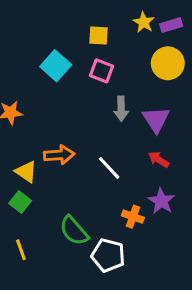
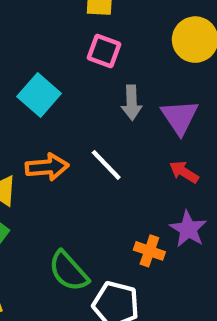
cyan square: (56, 66) -> (39, 95), moved
white line: (109, 168) -> (106, 165), moved

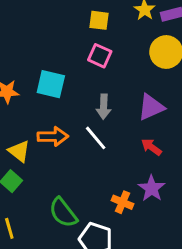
cyan square: (39, 95) -> (51, 84), turned -32
gray arrow: (132, 103) -> (104, 107), moved
purple triangle: (180, 117) -> (151, 107), turned 36

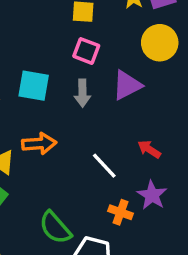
gray arrow: (104, 107) -> (82, 93), moved
purple triangle: (151, 107) -> (127, 85), moved
white line: (96, 138) -> (104, 166), moved

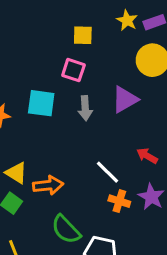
pink square: (86, 51) -> (73, 70), moved
orange arrow: (39, 144) -> (48, 185), moved
orange cross: (121, 212) -> (119, 201), moved

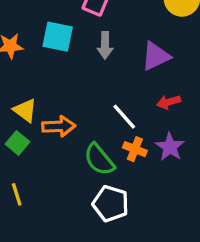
purple triangle: (125, 99) -> (156, 56), moved
red arrow: (147, 156) -> (169, 102), turned -50
green semicircle: (66, 229) -> (99, 159), moved

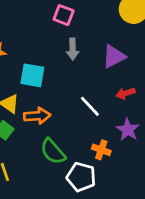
cyan square: (58, 37) -> (32, 75), moved
orange cross: (135, 149) -> (101, 150), moved
green semicircle: (99, 159) -> (53, 151), moved

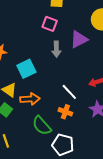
purple triangle: (114, 56) -> (79, 39), moved
cyan square: (32, 75) -> (26, 69), turned -36
orange cross: (101, 150) -> (65, 112), moved

